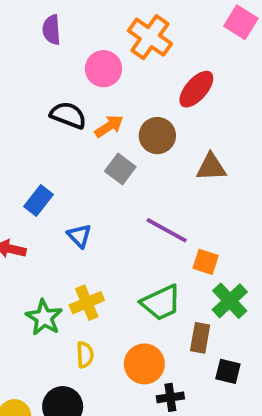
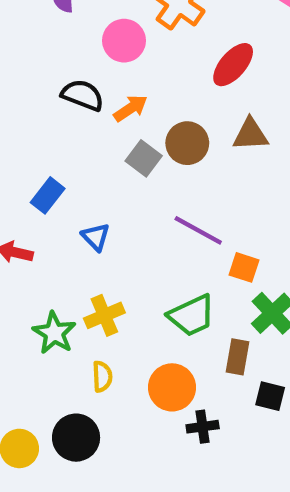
brown circle: (157, 136) -> (187, 143), moved
brown triangle: (211, 167) -> (251, 134), moved

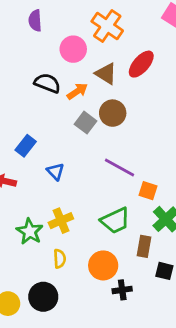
brown triangle: (251, 134) -> (106, 74), moved, turned 35

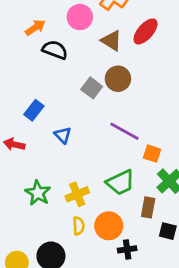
orange arrow: (77, 91) -> (35, 28), moved
yellow cross: (61, 221) -> (77, 194), moved
yellow semicircle: (60, 259) -> (79, 226), moved

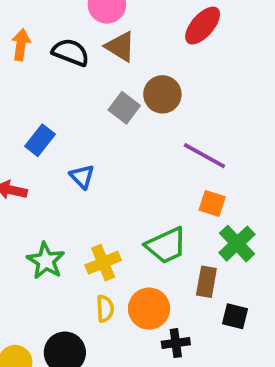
orange arrow: (35, 28) -> (21, 45), moved, turned -48
brown triangle: (111, 41) -> (120, 47), moved
purple line: (125, 131) -> (204, 156), moved

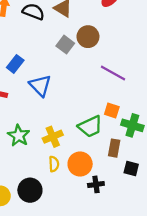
blue triangle: (82, 177) -> (40, 86), size x1.5
orange square: (212, 203) -> (112, 111), moved
green cross: (237, 244) -> (132, 125), turned -30

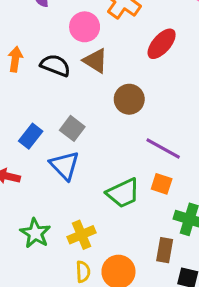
gray square: (65, 45) -> (72, 128), moved
orange square: (112, 111) -> (162, 184), moved
green trapezoid: (90, 126) -> (123, 193), moved

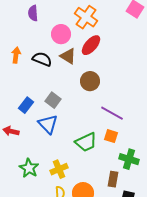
red ellipse: (162, 44) -> (91, 45), moved

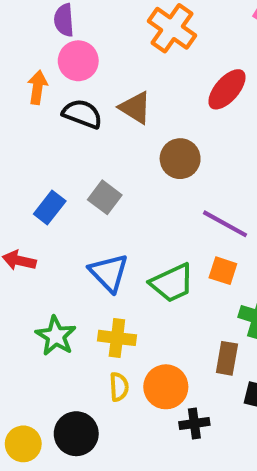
pink circle: (61, 34) -> (78, 61), moved
red ellipse: (91, 45) -> (227, 89), moved
orange arrow: (16, 55) -> (37, 87), moved
blue triangle: (48, 124) -> (109, 273), moved
yellow cross: (59, 169) -> (117, 338), turned 30

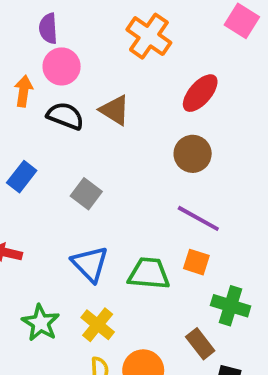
brown circle: (180, 159) -> (193, 154), moved
blue rectangle: (50, 208) -> (22, 177), moved
green trapezoid: (172, 283) -> (149, 273), turned -150
yellow cross: (117, 338) -> (98, 325), turned 32
brown rectangle: (227, 358) -> (200, 344), turned -48

